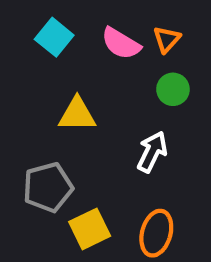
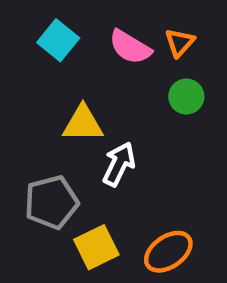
white arrow: (152, 152) -> (119, 164), moved
orange ellipse: (156, 233) -> (168, 252), turned 39

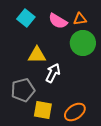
orange triangle: (180, 43) -> (80, 19), turned 40
green circle: (186, 97) -> (83, 43), size x1.6
yellow square: (96, 247) -> (43, 110), turned 36

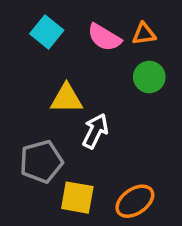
green circle: (83, 43) -> (149, 77), size x0.7

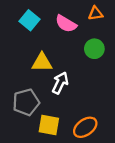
orange triangle: (144, 34) -> (95, 13), moved

